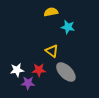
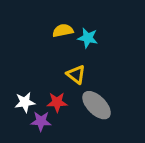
yellow semicircle: (51, 12) -> (63, 31), moved
cyan star: (68, 27) -> (88, 38), moved

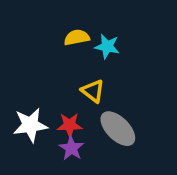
white star: (25, 102) -> (30, 125), size x1.4
purple star: (41, 121) -> (71, 148), moved, turned 30

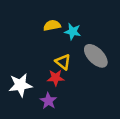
red star: (70, 125) -> (56, 78), moved
gray ellipse: (118, 129) -> (96, 56), moved

